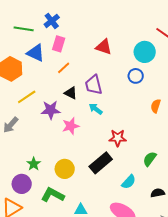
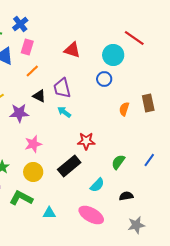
pink star: (71, 126) -> (33, 144), moved

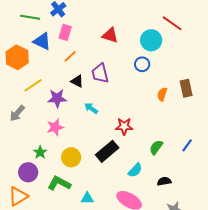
cyan arrow: (64, 112) -> (91, 108), moved
pink star: (33, 144) -> (55, 127), moved

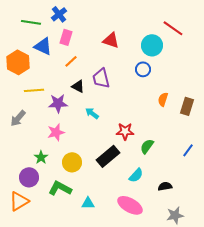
yellow line: (33, 85) -> (34, 90), turned 30
brown rectangle: (186, 88) -> (187, 106), moved, turned 30
green semicircle: (156, 147) -> (147, 146), moved

